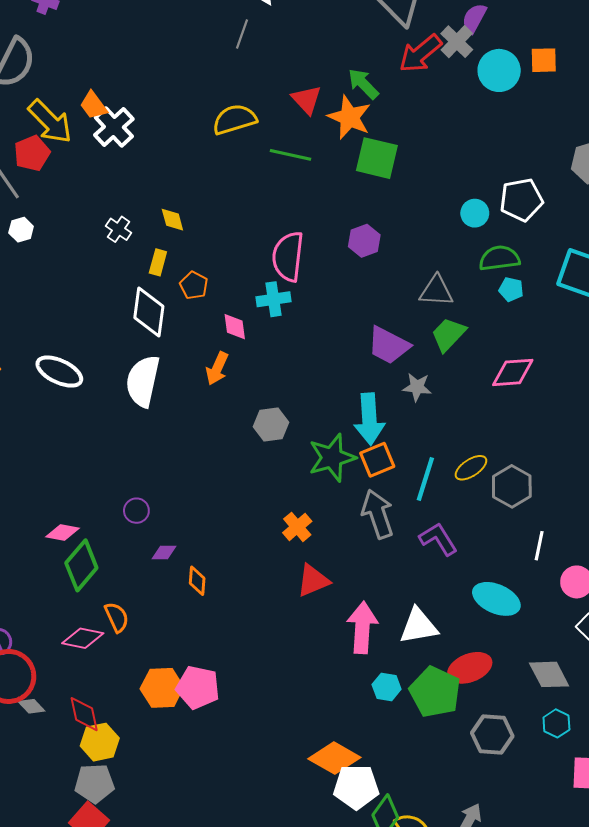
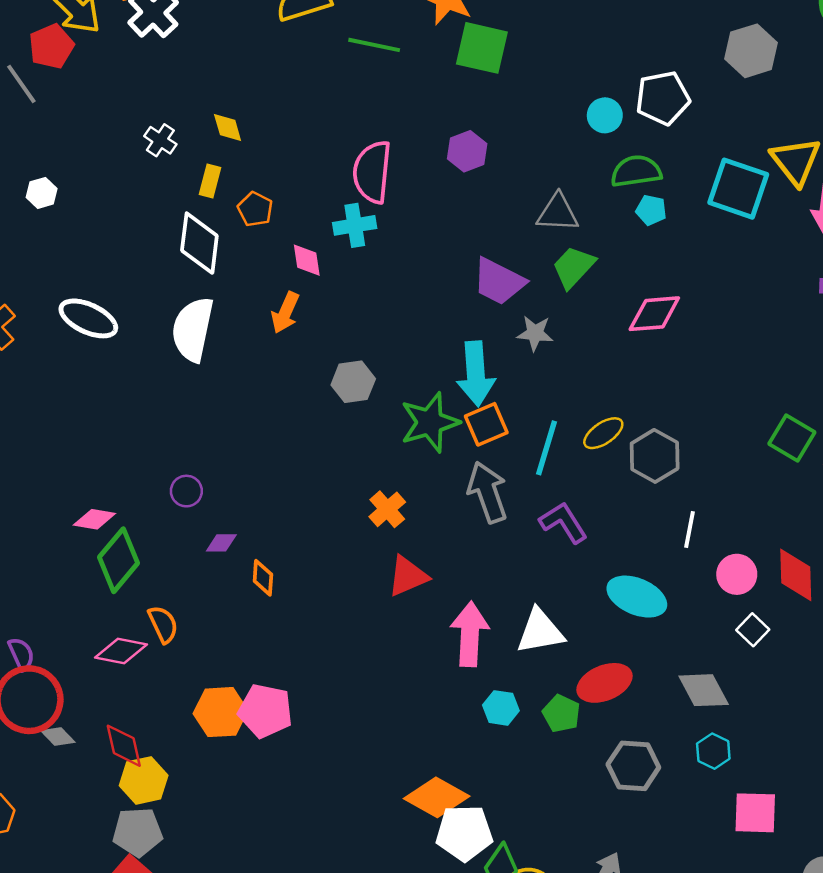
white hexagon: (21, 230) -> (42, 193), moved
green pentagon: (435, 692) -> (561, 713), size x0.6

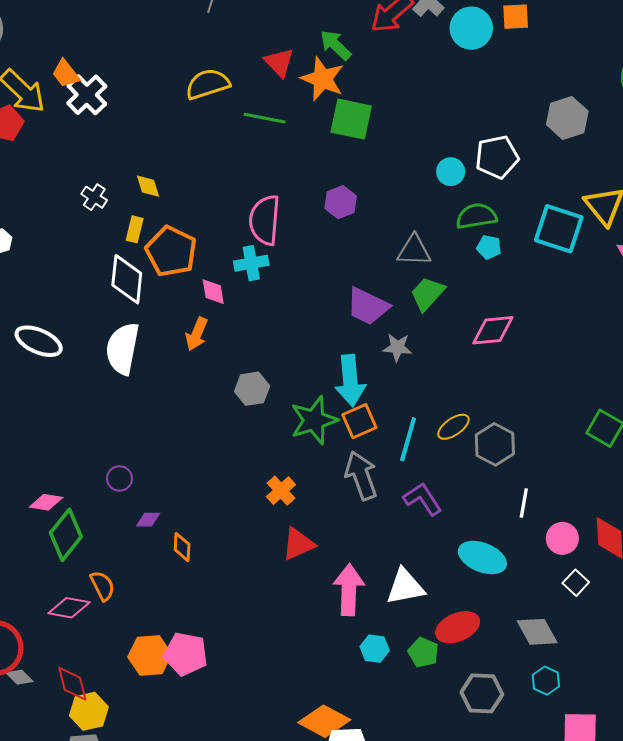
orange pentagon: (255, 209) -> (171, 251), size x1.8

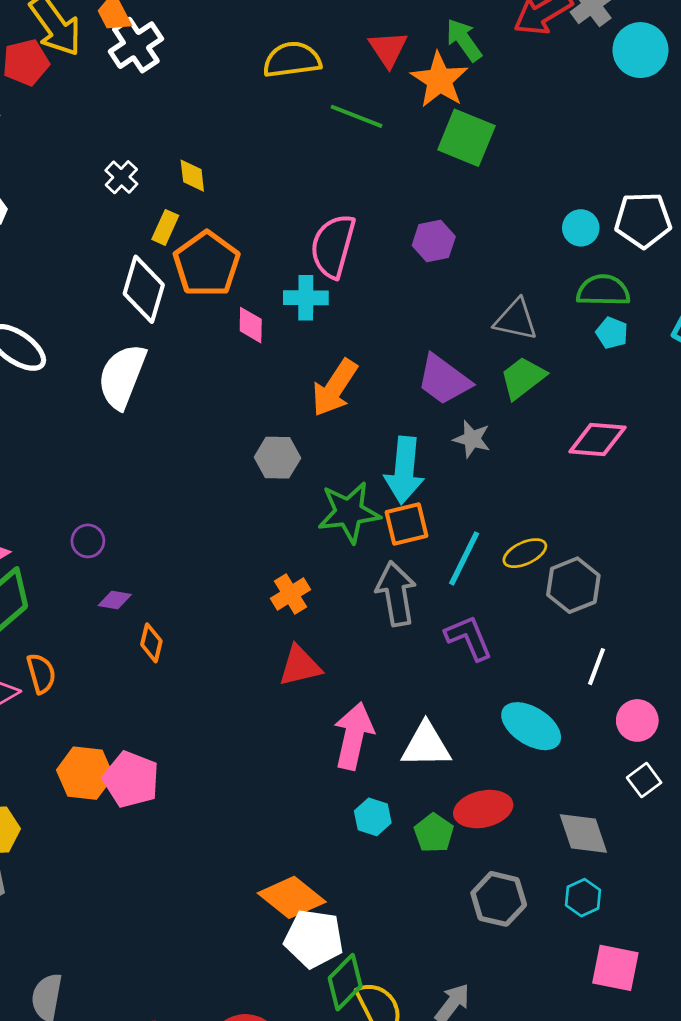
orange arrow: (197, 334) -> (335, 388), moved, size x1.4

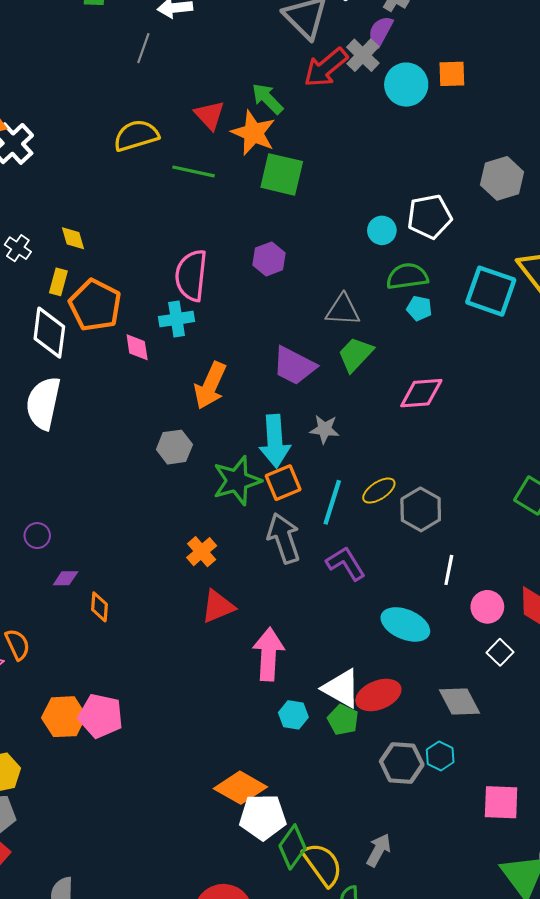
gray star: (472, 439) -> (325, 429), moved
white triangle: (426, 745) -> (341, 688), moved, turned 39
cyan hexagon: (583, 898) -> (440, 756), moved

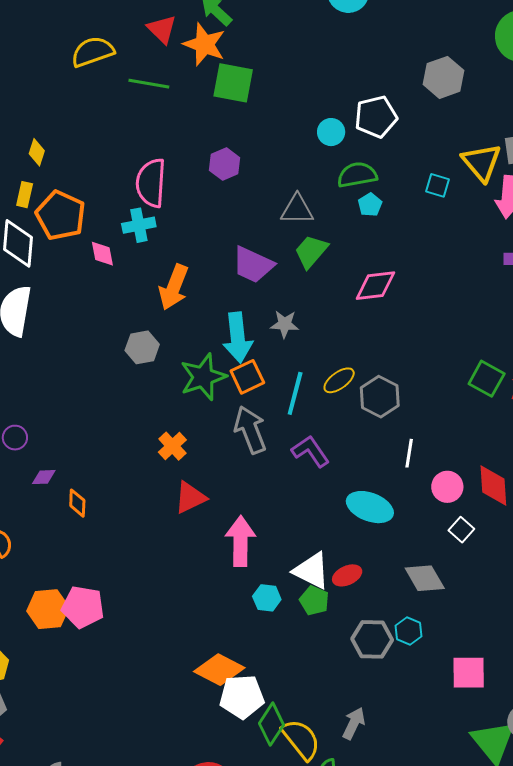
yellow diamond: (73, 238) -> (37, 152), turned 36
cyan square: (491, 291) -> (437, 185), size x0.5
cyan pentagon: (419, 308) -> (370, 205), turned 30
red ellipse: (378, 695) -> (347, 575), size x0.7

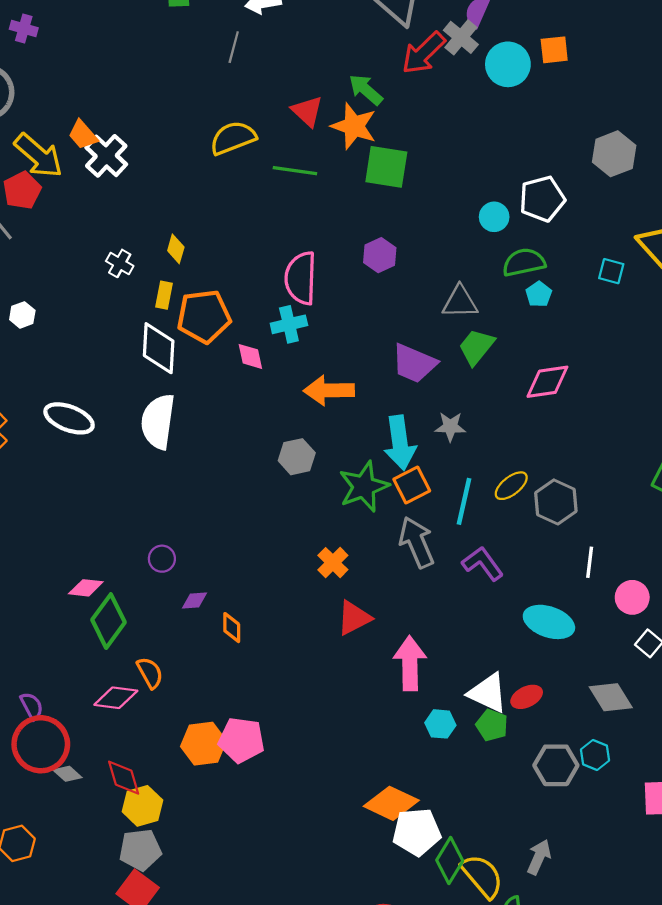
orange pentagon: (61, 215) -> (204, 316), turned -30
orange arrow: (174, 287) -> (329, 390), turned 69

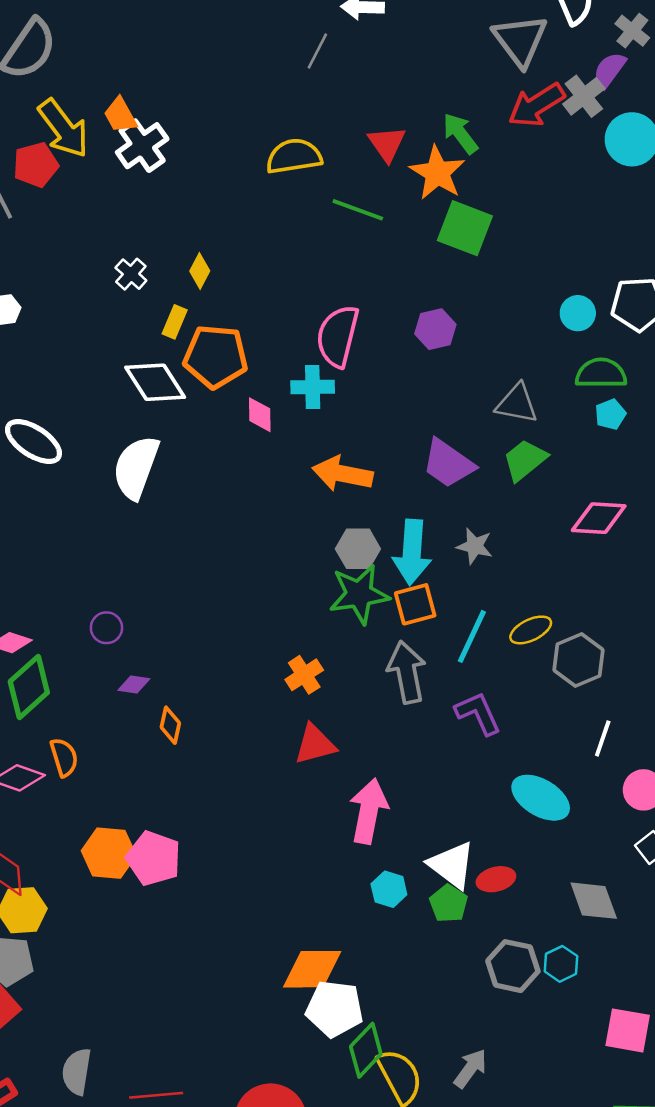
white diamond: (159, 348) -> (155, 382), turned -48
gray hexagon: (297, 457) -> (358, 549), moved
orange diamond: (391, 803) -> (312, 969), turned -38

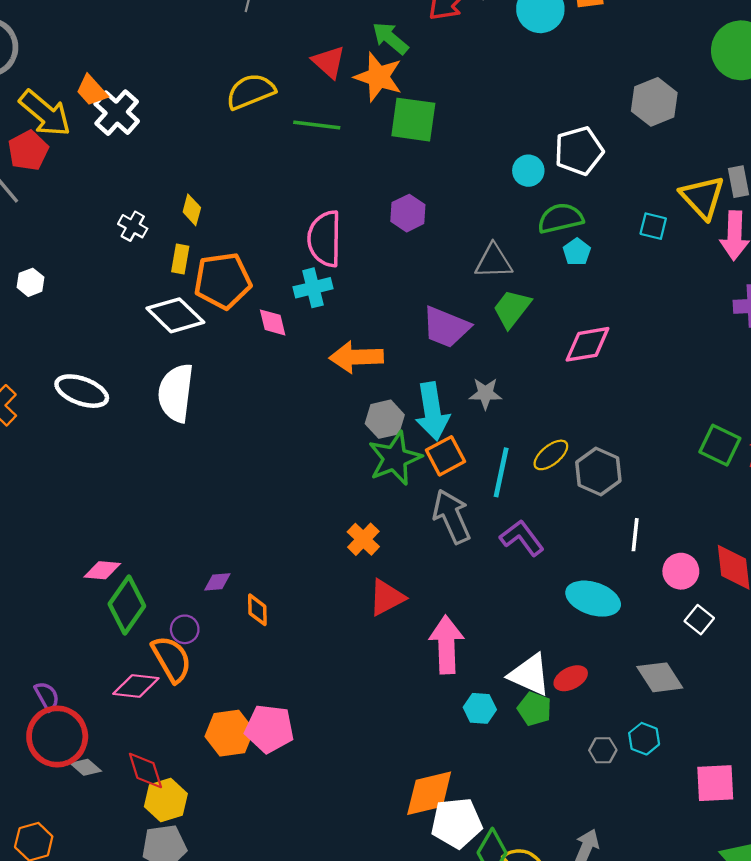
purple circle: (106, 628) -> (185, 629), moved
orange semicircle: (64, 757) -> (171, 659), size x1.4
gray hexagon: (513, 966) -> (603, 750), size x0.6

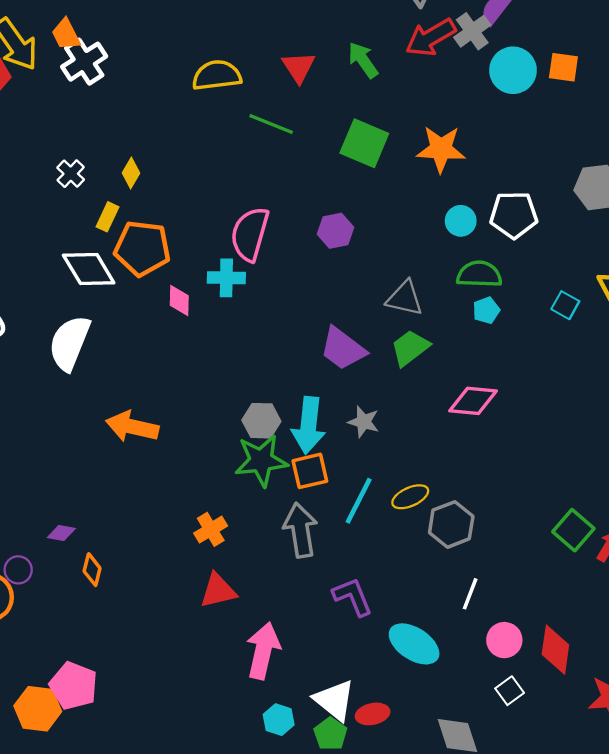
orange star: (378, 77) -> (441, 149), moved, turned -30
orange arrow: (356, 357) -> (132, 427), moved
purple L-shape: (522, 538) -> (353, 597), moved
orange hexagon: (229, 733) -> (38, 709), moved

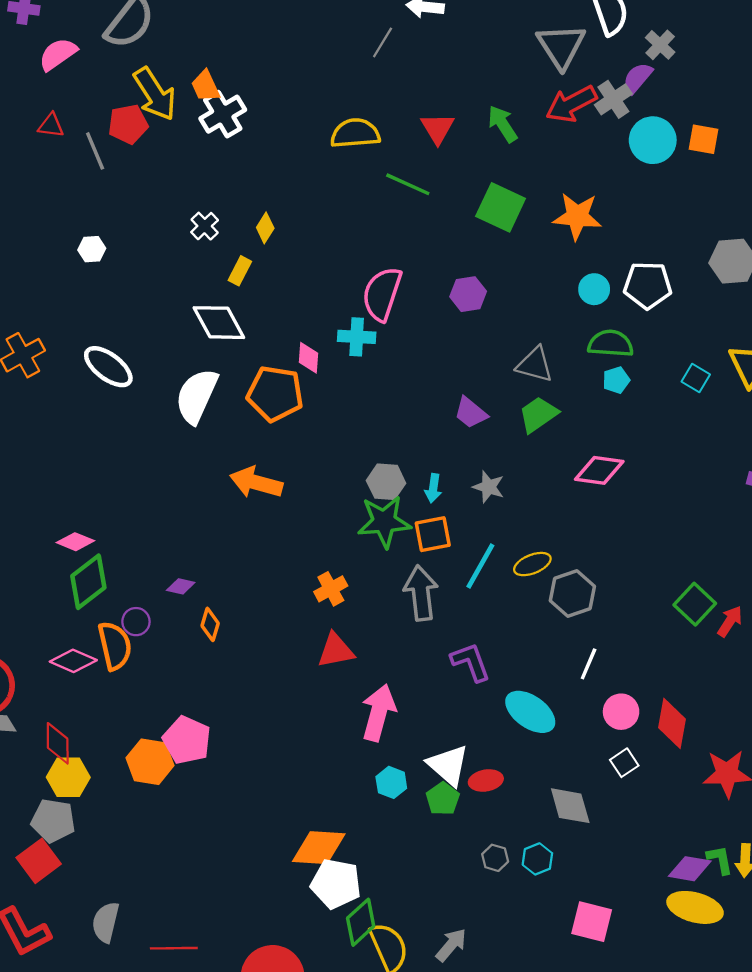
orange pentagon: (142, 248) -> (275, 394), moved
purple trapezoid: (343, 349) -> (471, 413), size x0.7
cyan arrow: (309, 425) -> (433, 488), size x0.5

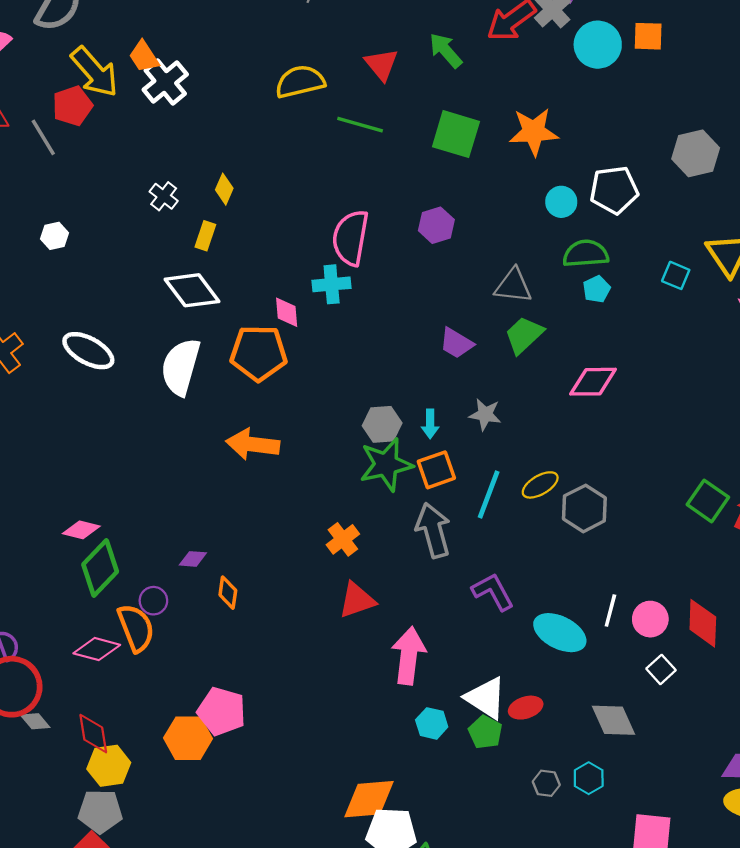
white line: (589, 664) -> (610, 610), moved

